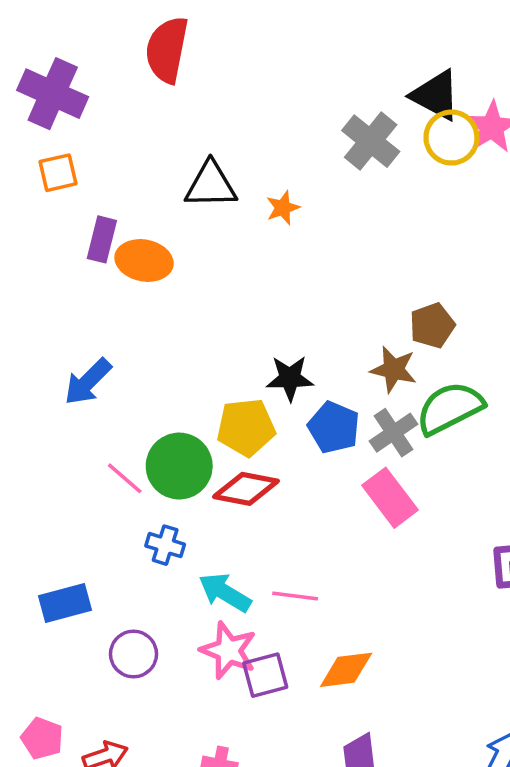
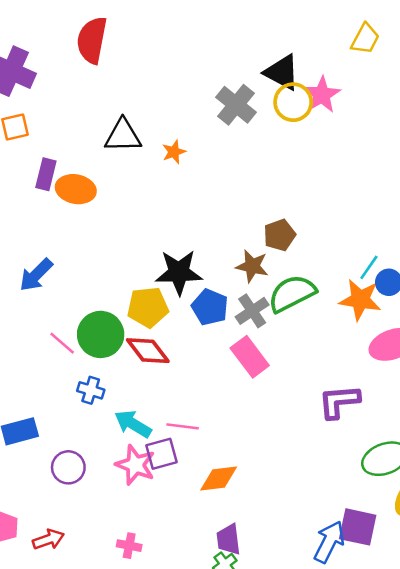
black star: (290, 378) -> (179, 272), size x1.4
red diamond: (246, 489) -> (148, 351), turned 42
purple square: (265, 675) -> (161, 454), moved

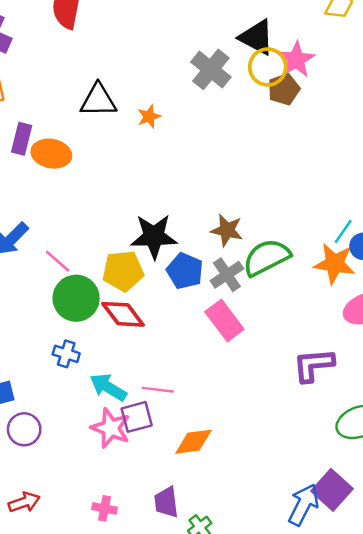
brown pentagon: (279, 235) -> (284, 89), moved
pink line: (62, 343) -> (58, 261), moved
purple circle: (68, 467) -> (24, 429), moved
purple square: (358, 527) -> (332, 490), turned 30
purple trapezoid: (229, 539) -> (166, 502), moved

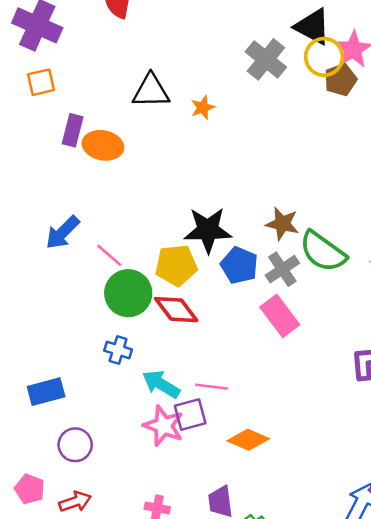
green semicircle: (266, 257) -> (323, 251), turned -117
purple circle: (24, 429) -> (75, 445), moved
orange diamond: (194, 442) -> (248, 440), turned 30

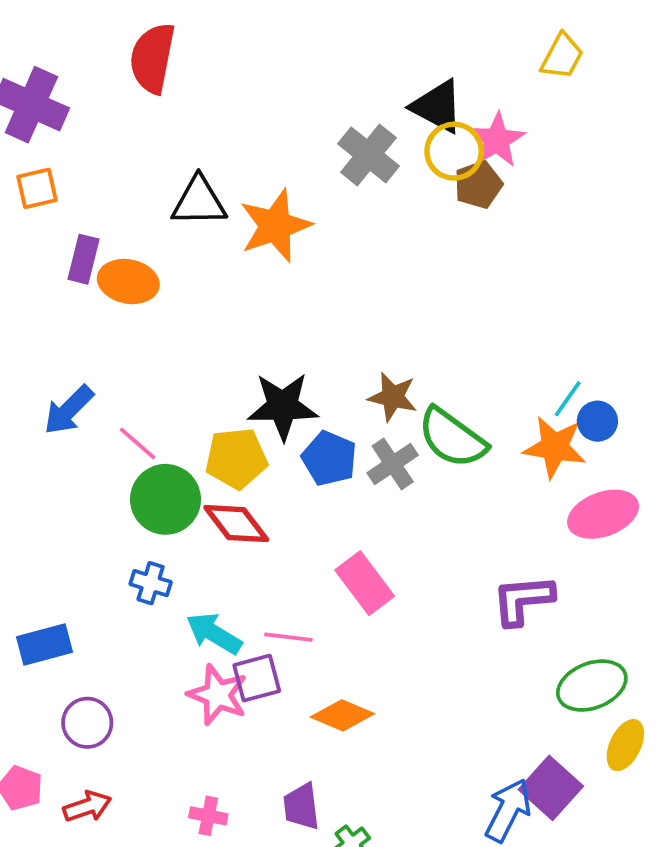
orange star: (203, 107) -> (275, 226), size x2.0
pink rectangle: (280, 316) -> (365, 583), moved

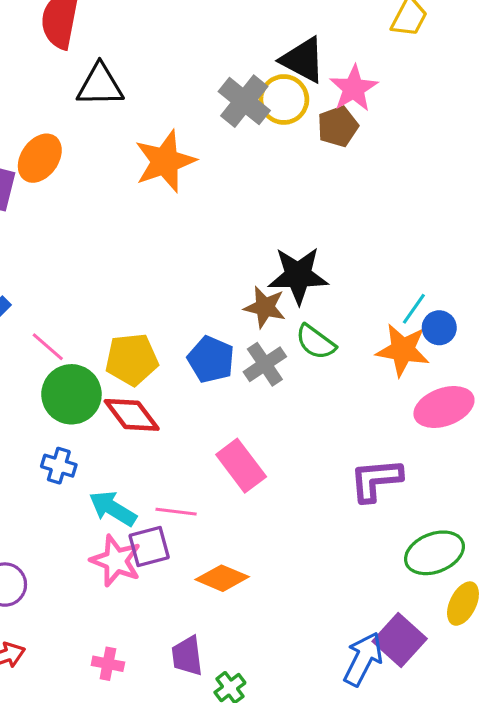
yellow circle: (454, 151) -> (284, 99), moved
black triangle: (199, 201) -> (100, 85), moved
orange ellipse: (128, 282) -> (40, 158), moved, turned -66
black star: (283, 406) -> (298, 275), moved
green semicircle: (452, 438) -> (316, 342), size x0.7

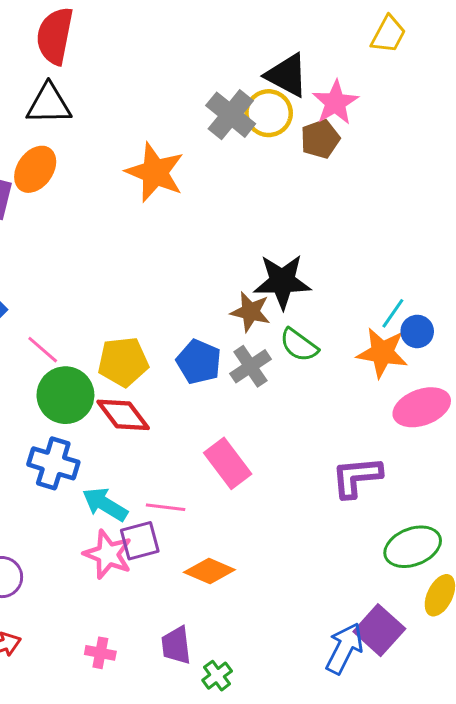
black triangle: (100, 85) -> (49, 104), moved
orange star: (165, 161) -> (155, 172), turned -30
blue cross: (59, 466) -> (53, 463), size x1.5

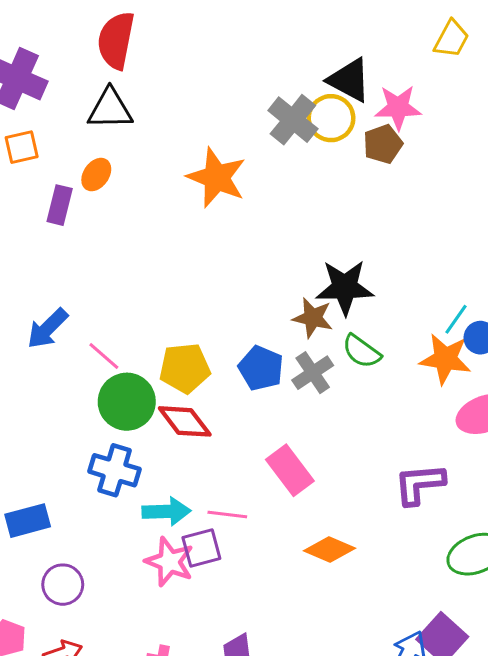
pink star: (335, 103) -> (398, 107), turned 30
orange ellipse: (35, 169) -> (96, 175), size x0.7
cyan arrow: (105, 504) -> (166, 511), turned 147
orange diamond: (209, 571) -> (329, 550), moved

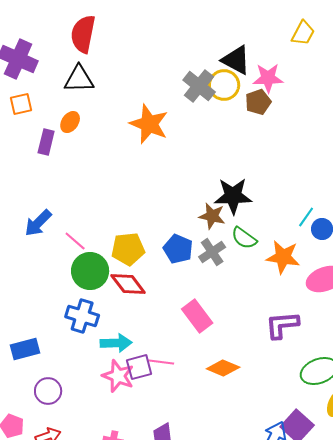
orange star: (445, 359) -> (283, 257), moved
pink line: (227, 514) -> (161, 362), moved

